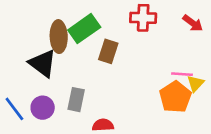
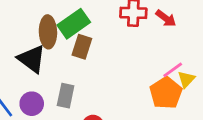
red arrow: (193, 23) -> (166, 18), moved
brown rectangle: (108, 51) -> (82, 47), moved
pink line: (182, 74) -> (173, 70), turned -40

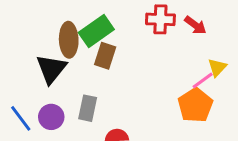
black triangle: (32, 59) -> (51, 69), turned 32
yellow triangle: (186, 79) -> (217, 67), moved

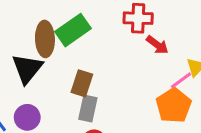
red arrow: (195, 25) -> (157, 45), moved
brown rectangle: (105, 56) -> (82, 83), moved
gray rectangle: (88, 108) -> (88, 108), moved

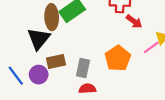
brown rectangle: (82, 83) -> (56, 62), moved, turned 60
orange pentagon: (174, 105) -> (118, 58), moved

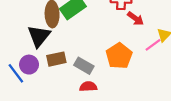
gray rectangle: (83, 68) -> (84, 66), turned -72
purple circle: (39, 75) -> (29, 65), moved

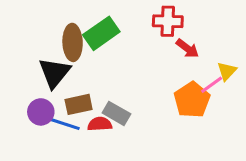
orange pentagon: (119, 56) -> (192, 100), moved
blue line: (16, 73) -> (65, 124), moved, turned -35
red semicircle: (88, 87) -> (100, 124), moved

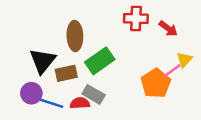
green rectangle: (101, 33) -> (100, 61), moved
brown ellipse: (73, 42) -> (75, 36), moved
red arrow: (187, 48) -> (168, 29), moved
brown rectangle: (79, 104) -> (66, 73), moved

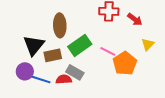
pink line: (172, 71) -> (108, 51), moved, turned 63

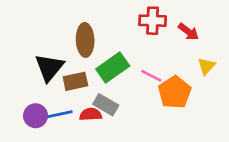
purple circle: (25, 71) -> (36, 116), moved
blue line: (41, 79) -> (59, 114), turned -30

